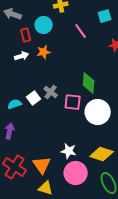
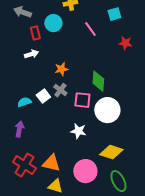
orange star: (44, 52) -> (61, 69), moved
white star: (69, 151) -> (78, 131), moved
orange triangle: (42, 165) -> (51, 163), turned -42

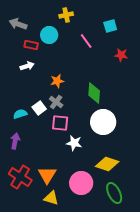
red rectangle: (35, 33) -> (31, 45), turned -64
pink square: (82, 100) -> (60, 123), moved
orange triangle: (51, 163) -> (47, 175), turned 48

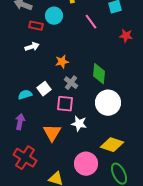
gray cross: (56, 102) -> (71, 83), moved
orange triangle: (47, 175) -> (52, 133), moved

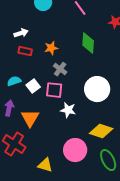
red rectangle: (36, 26) -> (25, 51), moved
green diamond: (99, 74) -> (88, 43), moved
white square: (44, 89) -> (33, 86), moved
orange triangle: (52, 133) -> (30, 118), moved

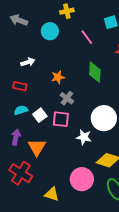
red rectangle: (25, 51) -> (20, 86), moved
white star: (68, 110) -> (84, 137), moved

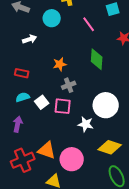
white arrow: (28, 62) -> (30, 39), moved
gray cross: (67, 98) -> (69, 85), turned 32
orange triangle: (37, 147) -> (47, 150), moved, turned -42
red cross: (21, 173) -> (23, 160), turned 35
pink circle: (82, 179) -> (72, 159), moved

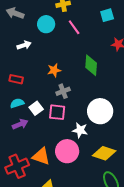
pink line: (89, 24) -> (74, 27), moved
purple arrow: (18, 124) -> (20, 124), moved, turned 56
pink circle: (72, 159) -> (67, 151), moved

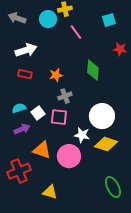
cyan circle: (46, 24) -> (48, 19), moved
white arrow: (24, 45) -> (26, 50), size x1.5
red rectangle: (16, 79) -> (25, 74), moved
yellow diamond: (104, 153) -> (106, 144), moved
orange triangle: (41, 156) -> (42, 150), moved

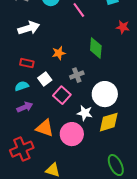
red rectangle: (25, 74) -> (27, 63), moved
gray cross: (65, 96) -> (77, 75), moved
white square: (38, 113) -> (45, 79), moved
pink square: (59, 117) -> (62, 95), turned 36
yellow diamond: (106, 144) -> (109, 122), turned -35

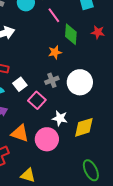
green diamond: (96, 48) -> (71, 34), moved
orange star: (59, 53) -> (55, 52), moved
white circle: (105, 94) -> (80, 82), moved

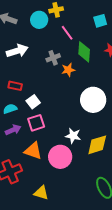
gray cross: (52, 80) -> (53, 58), moved
pink square: (37, 100) -> (36, 123), moved, turned 30

